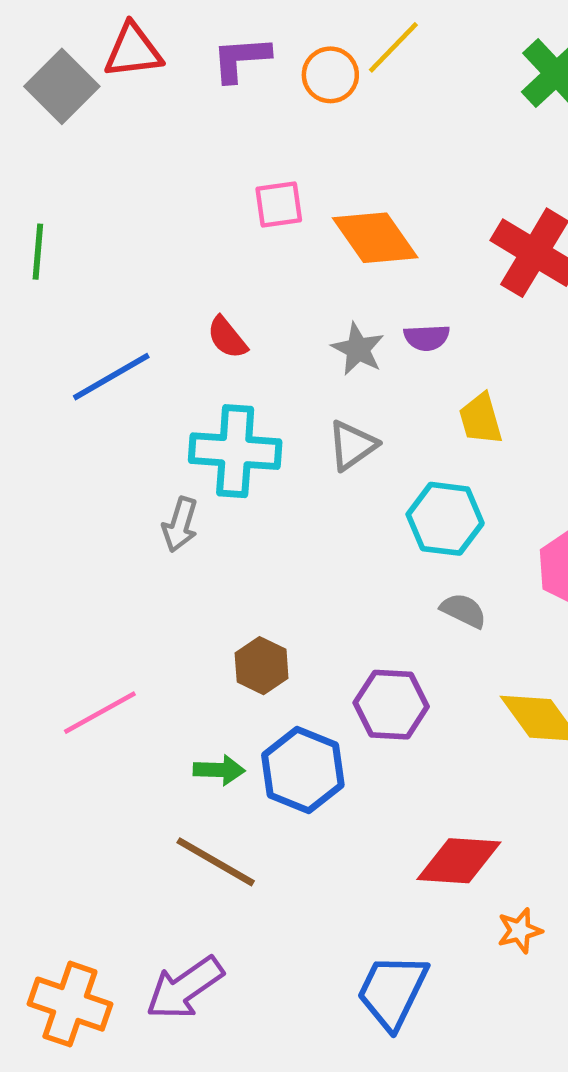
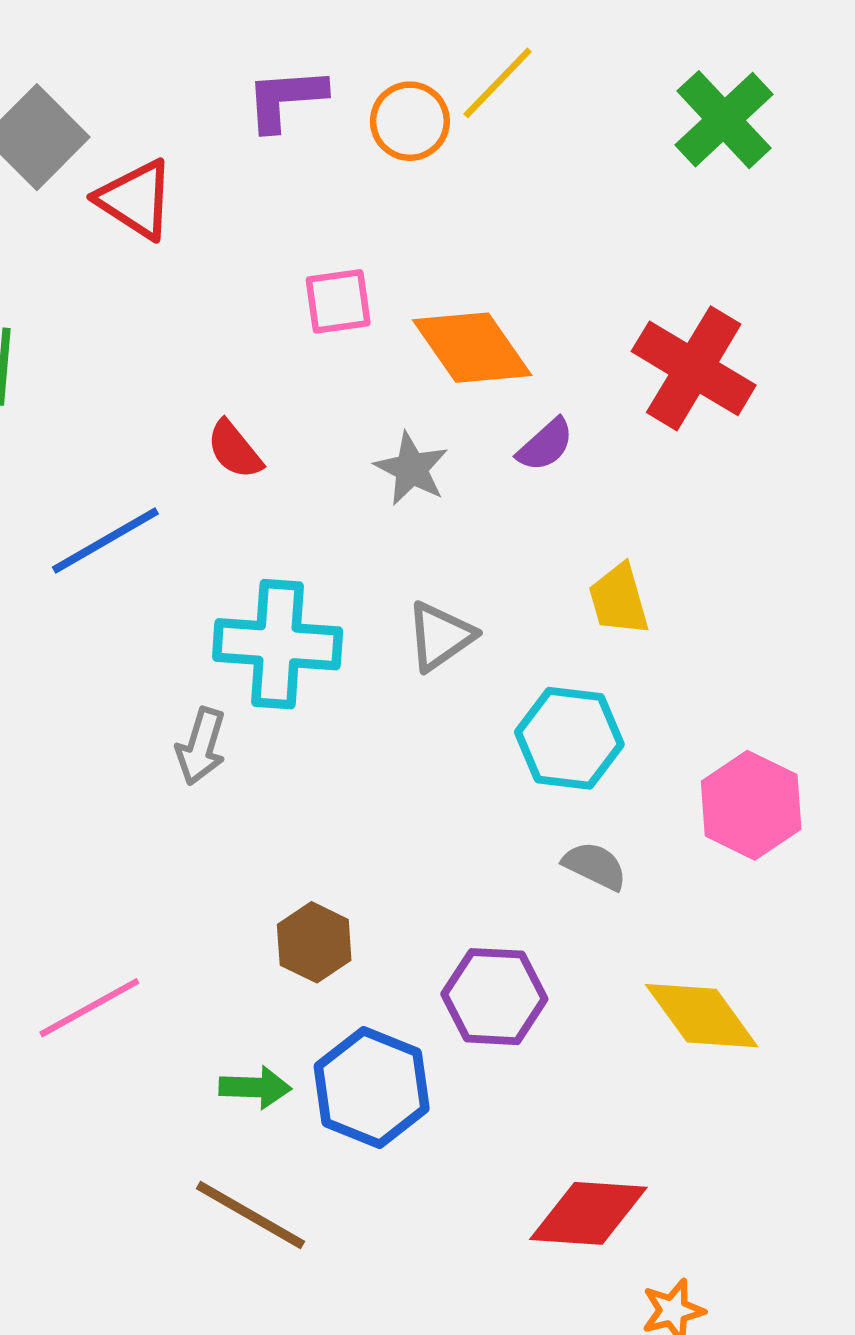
red triangle: (133, 51) -> (136, 199), moved, turned 40
red semicircle: (227, 338) -> (234, 450), moved
purple semicircle: (427, 338) -> (545, 445), moved, turned -39
gray star: (358, 349) -> (411, 469), moved

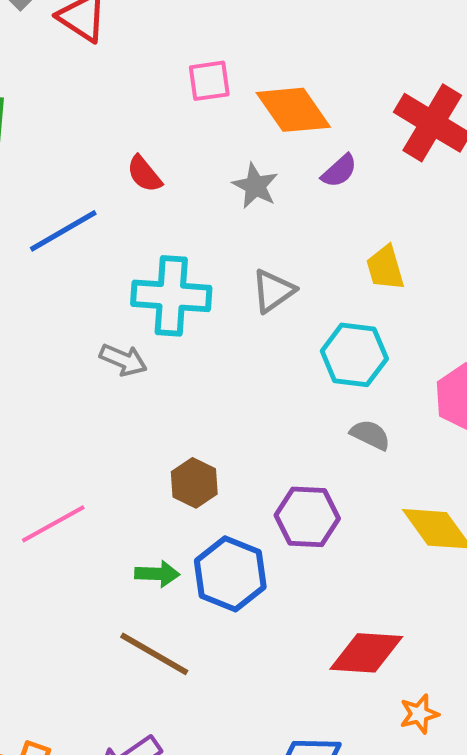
gray arrow: (201, 746) -> (123, 360), turned -84

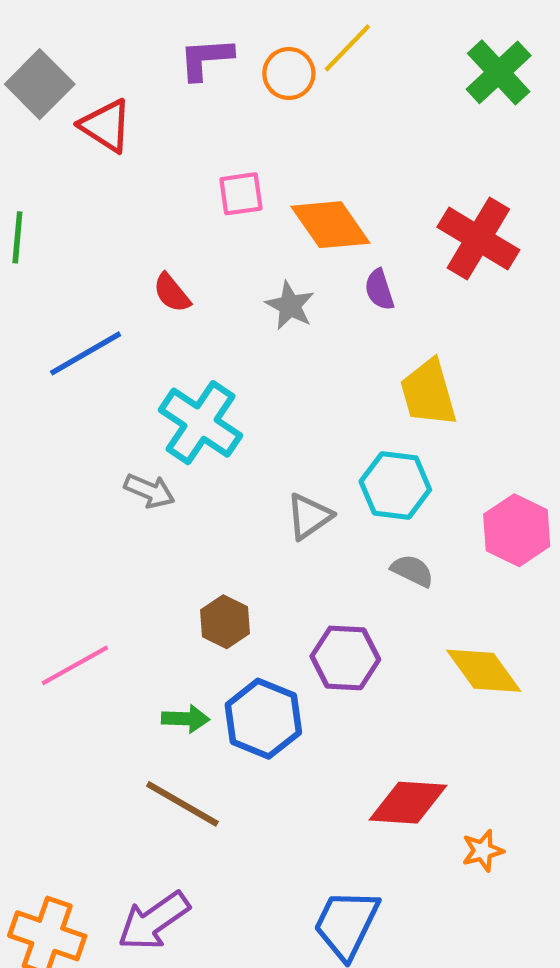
purple semicircle: (339, 171) -> (379, 290), turned 114
yellow trapezoid: (385, 268) -> (428, 393), size x1.4
gray triangle: (273, 291) -> (309, 516), moved
cyan cross: (171, 296) -> (200, 423), turned 30
orange star: (419, 714) -> (483, 851), moved

